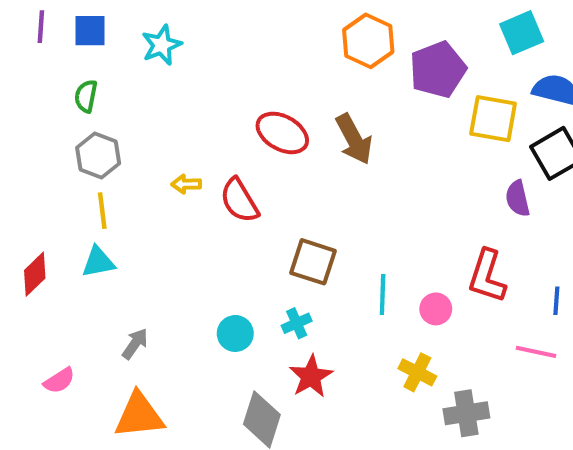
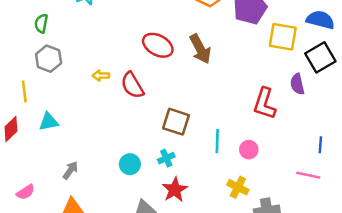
yellow line: (102, 211) -> (24, 91), moved
red L-shape: (487, 276) -> (265, 104), moved

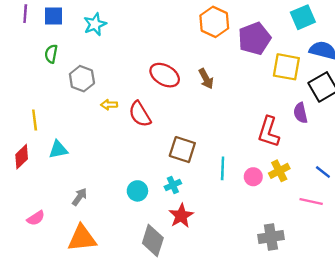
brown arrow: (200, 49) -> (206, 79), size x0.7
gray hexagon: (49, 59) -> (82, 79), moved
blue line: (320, 145) -> (323, 172), turned -56
yellow cross: (238, 187) -> (279, 171), moved, turned 36

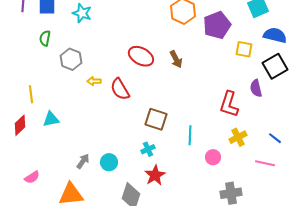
cyan star: (95, 24) -> (82, 13), turned -30
yellow square: (286, 67) -> (244, 49), size x0.7
pink circle: (253, 177) -> (213, 157), moved
cyan circle: (137, 191) -> (109, 162), moved
gray arrow: (80, 197) -> (83, 161), moved

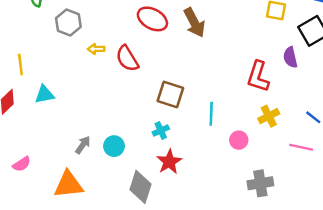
brown arrow: (176, 59) -> (194, 23), size x1.4

